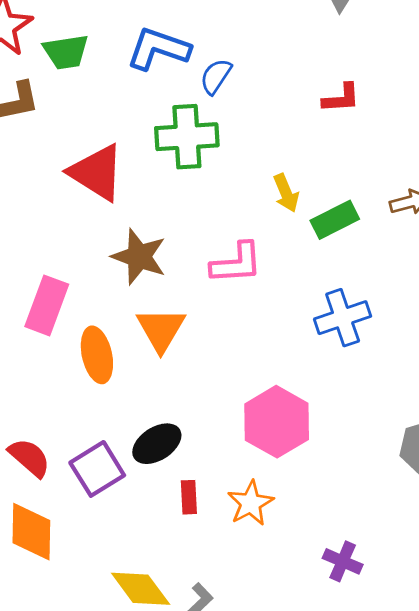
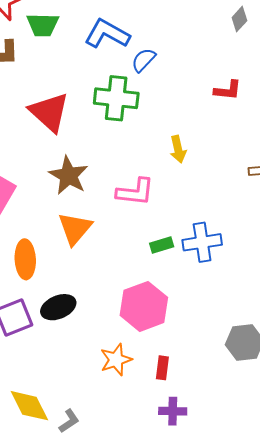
green rectangle: (335, 220) -> (162, 245), moved, size x0.7
orange ellipse: (97, 355) -> (25, 259), moved
red rectangle: (189, 497) -> (162, 368), moved
purple cross: (343, 561) -> (173, 411), turned -32

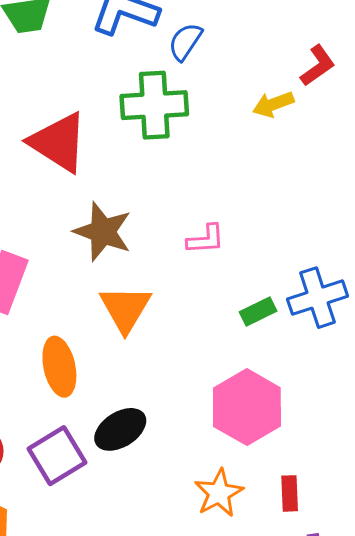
red L-shape: (228, 90) -> (318, 66), turned -32
yellow arrow: (178, 149) -> (273, 104), moved, turned 92
pink L-shape: (135, 192) -> (206, 239), size x0.7

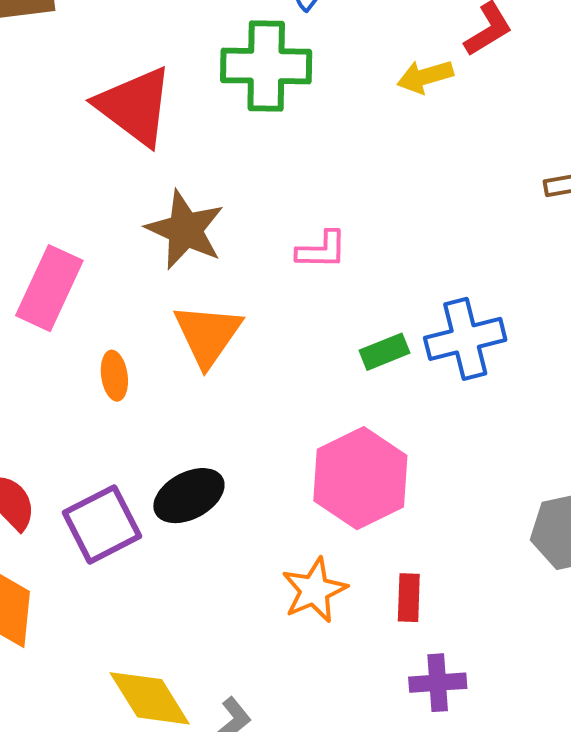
orange ellipse: (59, 367) -> (114, 376), moved, size x0.6

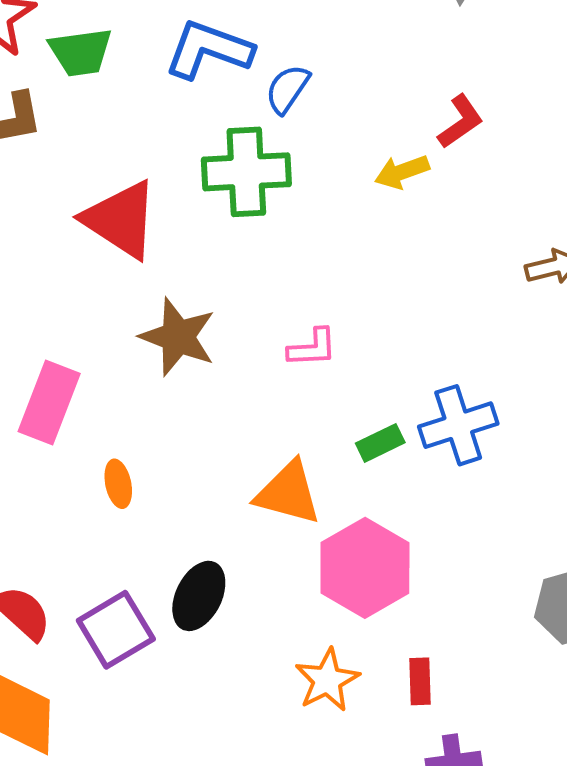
orange triangle: (208, 335) -> (288, 493), moved, turned -46
black ellipse: (189, 496) -> (199, 596), turned -32

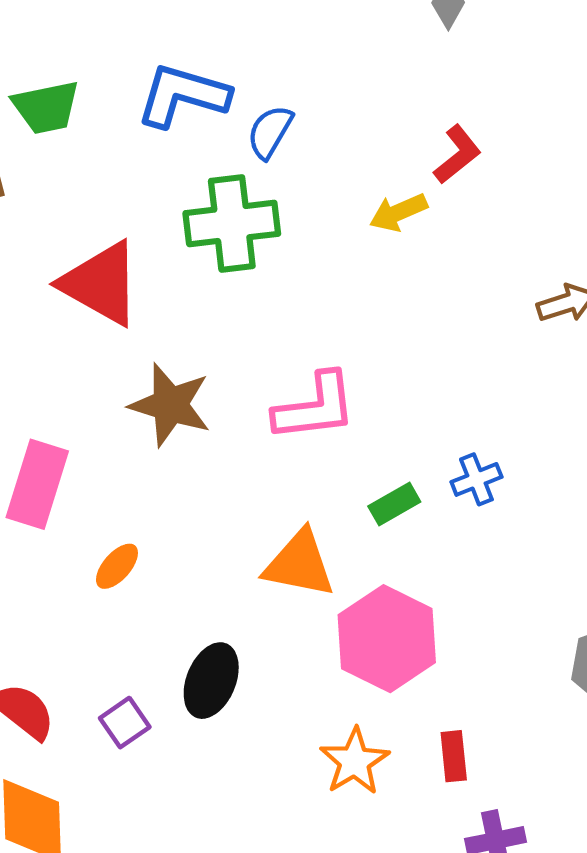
pink L-shape: (312, 348) -> (315, 407), size x1.6
blue cross: (458, 425) -> (476, 479), size x0.6
orange ellipse: (118, 484) -> (117, 566), turned 57
purple square: (116, 630) -> (125, 723), size x0.6

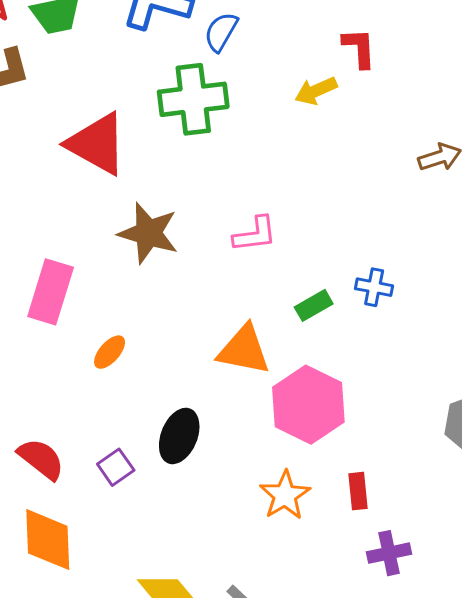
red L-shape: (457, 154) -> (359, 48), turned -54
pink L-shape: (315, 407) -> (255, 234), size x0.7
blue cross: (476, 479) -> (374, 287), turned 33

